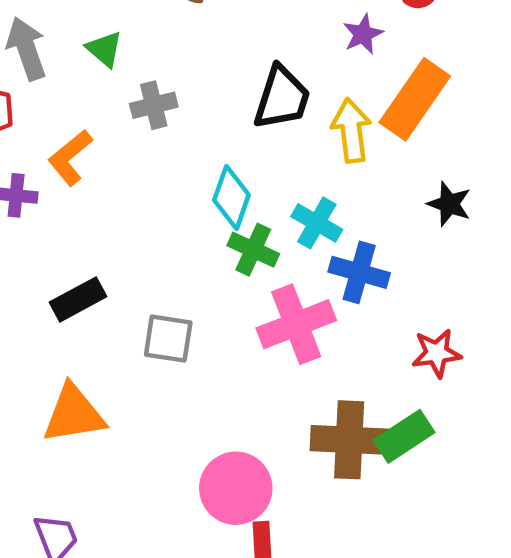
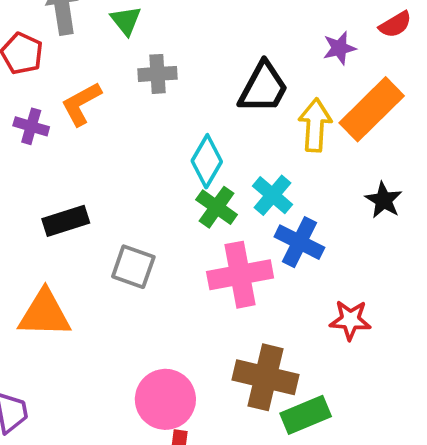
green rectangle: (404, 436) -> (306, 415), moved

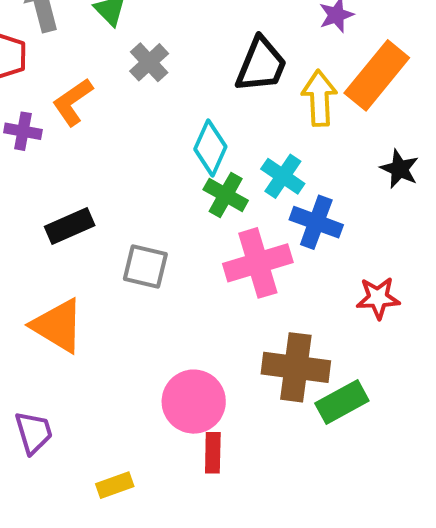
gray cross: (158, 74) -> (149, 62), turned -33
orange triangle: (45, 314) -> (58, 326), turned 36

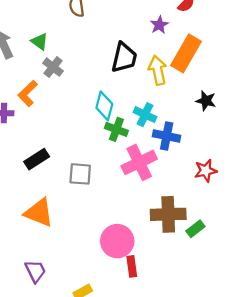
gray cross: (149, 62) -> (53, 67), moved
green rectangle: (342, 402) -> (195, 229), size x0.7

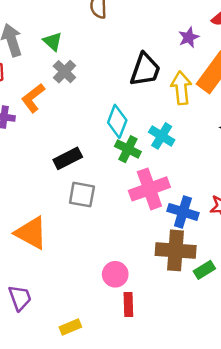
blue cross: (167, 136) -> (183, 212), moved
black rectangle: (37, 159) -> (68, 158), moved
pink circle: (117, 241) -> (115, 274), size x0.7

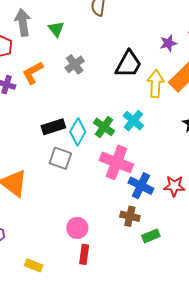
gray cross: (64, 72) -> (75, 64), moved
cyan diamond: (117, 121) -> (78, 132), moved
pink cross: (149, 189) -> (116, 162), turned 32
brown cross: (176, 250) -> (130, 216), size x0.6
yellow rectangle: (70, 327) -> (34, 265), turned 36

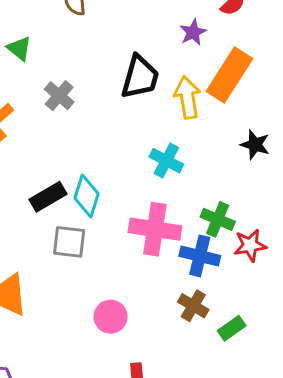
green cross: (104, 127) -> (218, 219), moved
brown cross: (130, 216) -> (193, 306), turned 30
pink circle: (77, 228) -> (111, 317), moved

